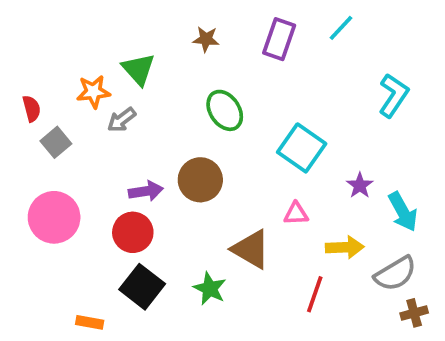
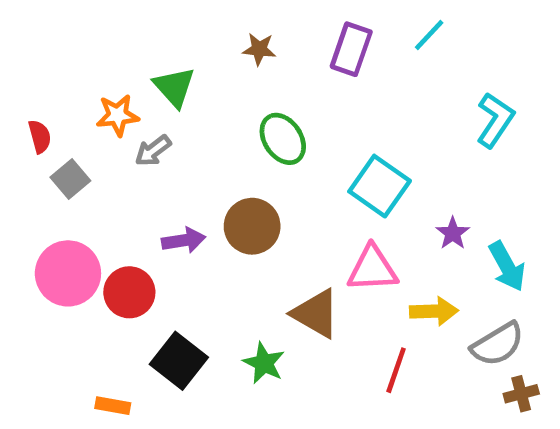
pink triangle: (296, 214) -> (372, 269), size x1.6
red circle: (133, 232) -> (129, 292), moved

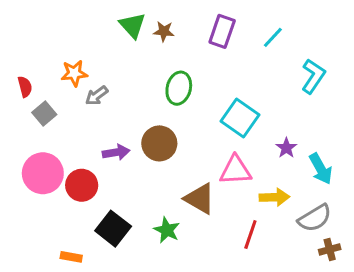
cyan line: (429, 35) -> (273, 37), moved
green triangle: (174, 87) -> (132, 25), moved
green ellipse: (283, 139) -> (179, 88), turned 48

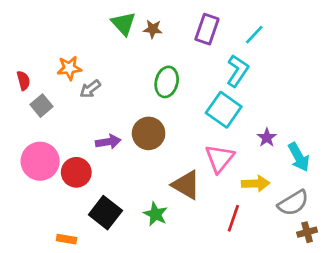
cyan L-shape: (313, 76) -> (238, 71), moved
pink triangle: (236, 170) -> (219, 158), turned -48

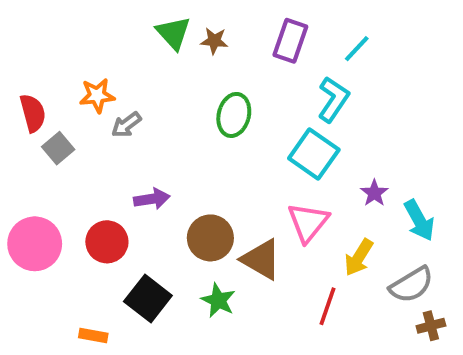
red semicircle: (23, 81) -> (33, 113), size x1.4
brown circle: (149, 133) -> (210, 238), moved
pink circle: (40, 161) -> (35, 244), moved
yellow arrow: (256, 183) -> (359, 257), turned 124

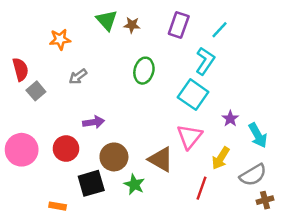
orange star: (97, 95) -> (60, 39), moved
brown circle: (210, 238) -> (114, 157), moved
black square: (148, 298) -> (91, 183), turned 36

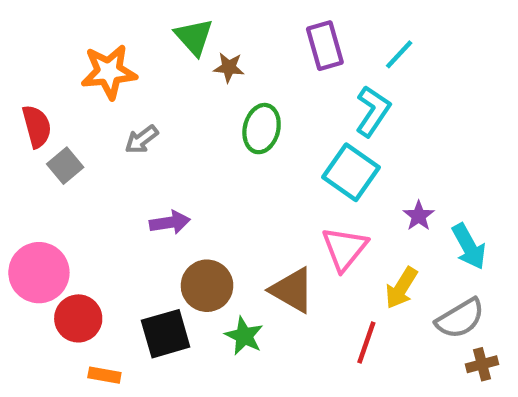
brown star: (132, 25) -> (229, 67), moved
purple rectangle: (179, 25) -> (325, 46), turned -35
orange star: (60, 39) -> (109, 72), size x1.4
red circle: (66, 149) -> (78, 318), moved

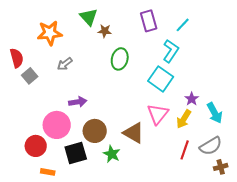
pink circle: (39, 273) -> (57, 125), moved
yellow arrow: (401, 288) -> (184, 119), moved
red line: (366, 342) -> (185, 150), moved

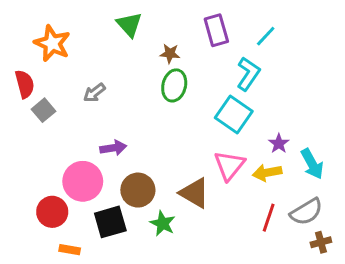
brown star: (105, 31) -> (170, 54), moved
orange star: (50, 33) -> (52, 43), moved, turned 30
yellow arrow: (184, 119) -> (267, 173), turned 48

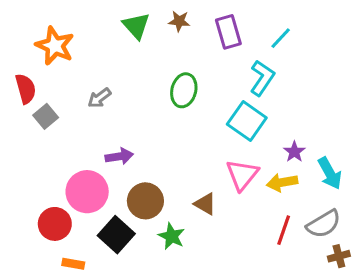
brown star: (170, 54) -> (179, 21), moved
brown triangle: (195, 193) -> (205, 204), size x0.7
black square: (110, 222) -> (116, 235), turned -32

